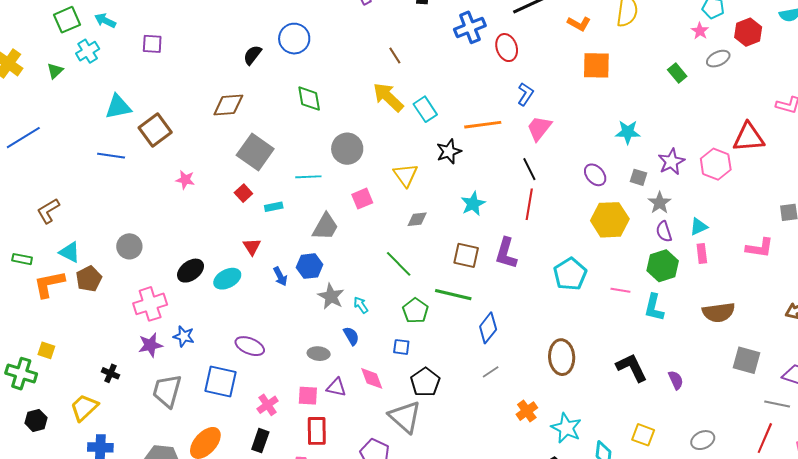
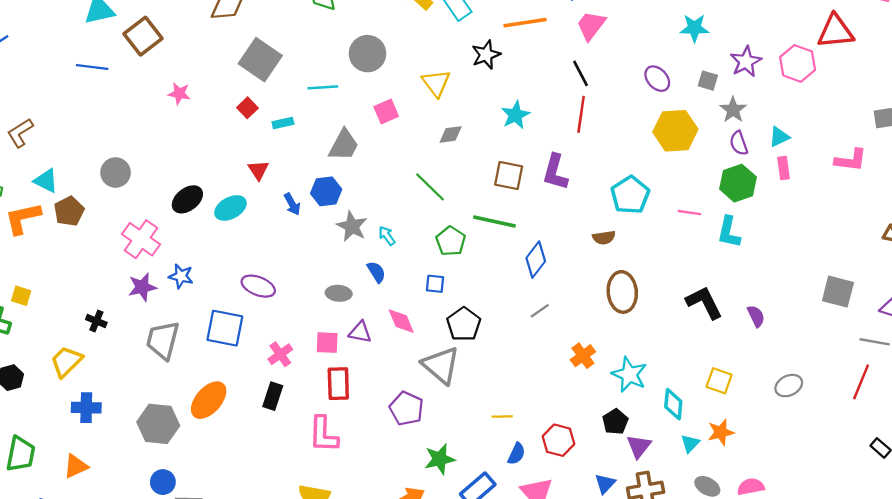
pink cross: (150, 304) -> (141, 239), turned -36
brown semicircle: (719, 312) -> (604, 238), moved, size x0.6

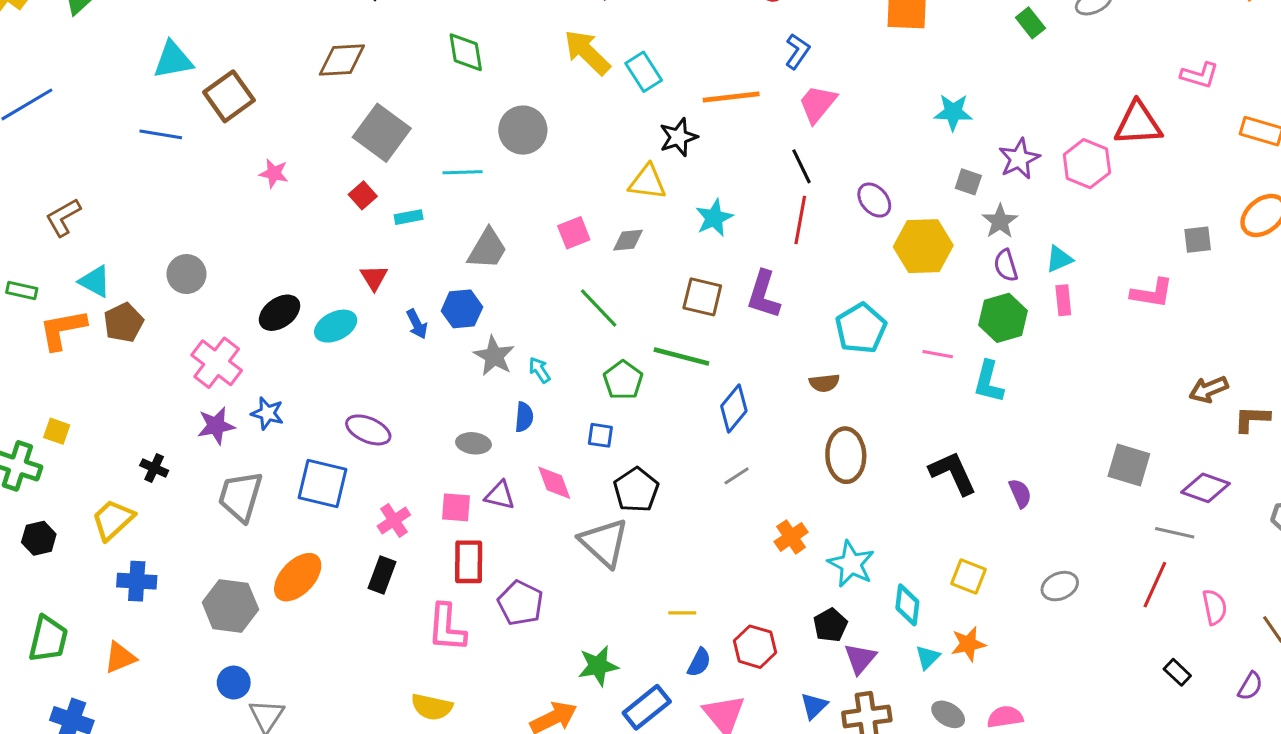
purple ellipse: (657, 79) -> (874, 200), moved
yellow triangle: (436, 83) -> (647, 182), moved, turned -48
pink square: (386, 112) -> (574, 233), moved
blue semicircle: (376, 272) -> (524, 417), turned 35
purple pentagon: (406, 408) -> (520, 603), moved

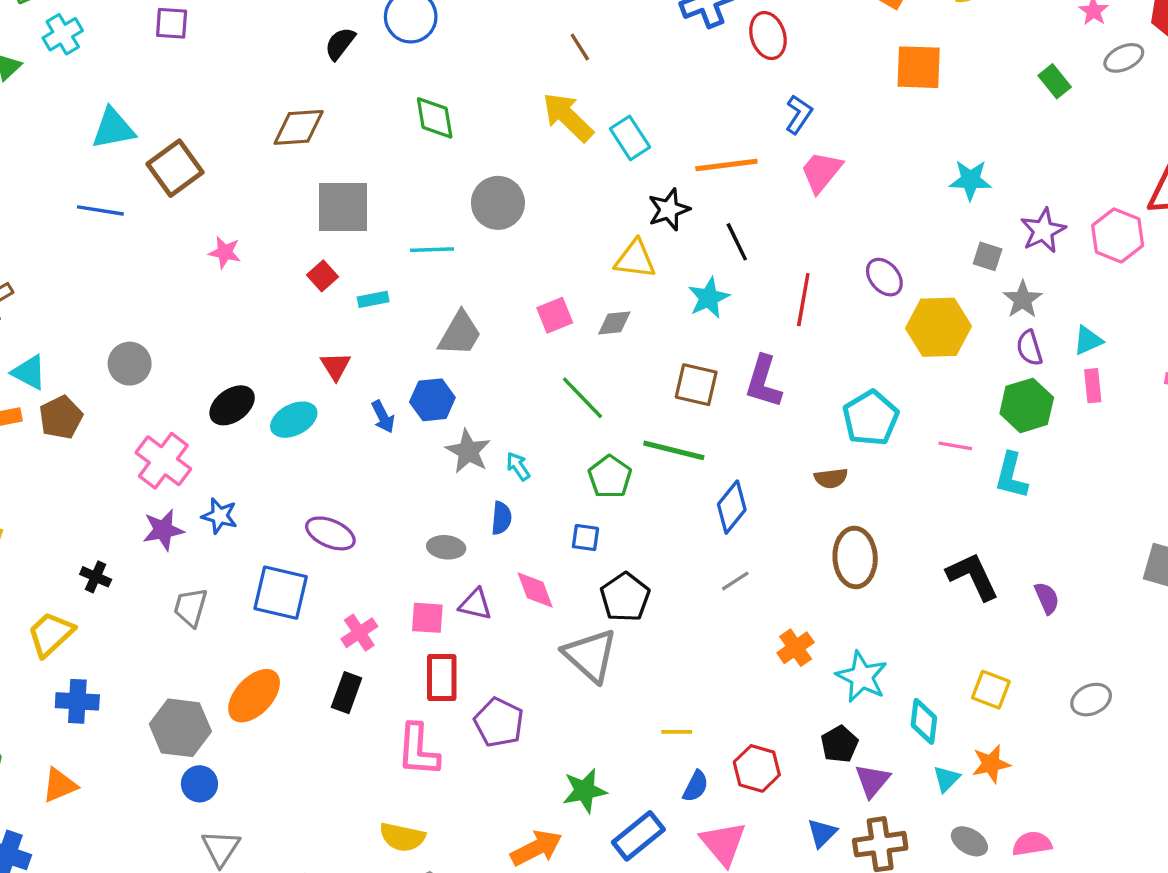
gray square: (382, 133) -> (343, 207), turned -36
black line: (802, 166) -> (737, 242), moved
gray trapezoid: (240, 496) -> (191, 607), size x0.7
blue circle: (234, 683) -> (199, 784), moved

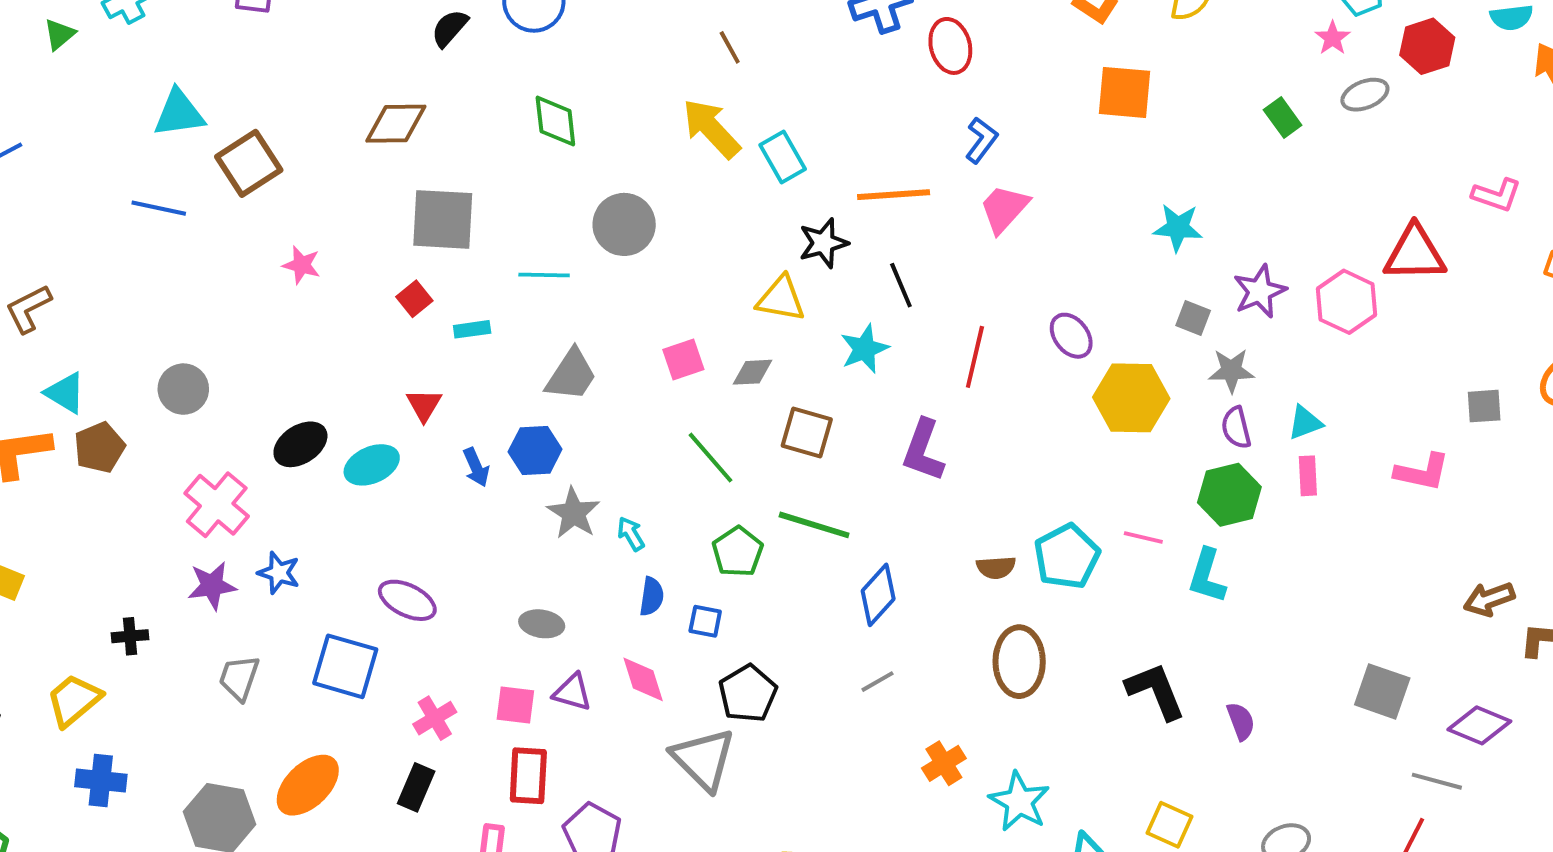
gray star: (1023, 299) -> (1231, 371), turned 30
brown square: (696, 385) -> (807, 432), moved
cyan pentagon: (871, 418) -> (1067, 556), moved
blue semicircle: (501, 518) -> (652, 596), moved
black cross: (96, 577) -> (130, 636), turned -32

